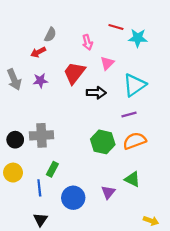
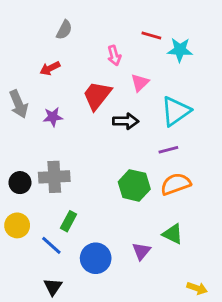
gray semicircle: (50, 35) -> (64, 30), moved
purple star: (40, 81) -> (53, 117), moved
blue line: (39, 188) -> (51, 245), turned -42

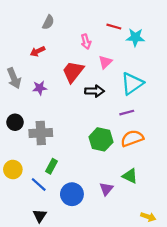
black circle: (20, 183) -> (15, 122), moved

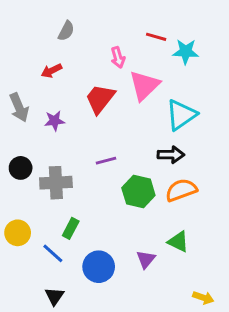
pink triangle: (105, 62) -> (144, 85), size x1.6
black arrow: (95, 91) -> (171, 155), moved
purple line: (127, 113) -> (106, 161), moved

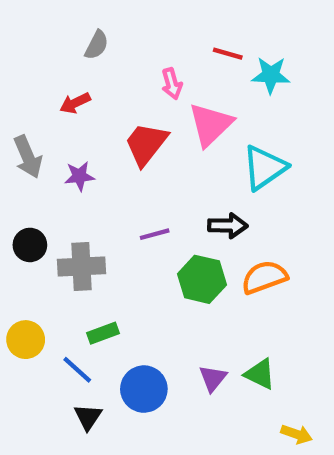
black arrow: (171, 155) -> (228, 226), moved
green rectangle: (71, 228) -> (103, 333), turned 42
green triangle: (178, 242) -> (260, 374), moved
black triangle: (54, 296) -> (88, 417), moved

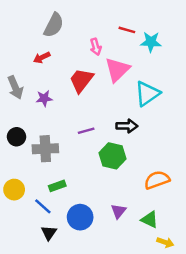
gray semicircle: (97, 45) -> (54, 25), size x1.5
orange semicircle: (264, 277) -> (157, 180), moved
green triangle: (260, 374) -> (150, 220), moved

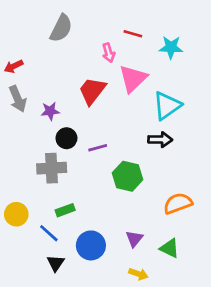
red line: (127, 30) -> (133, 34), moved
red arrow: (42, 58) -> (14, 66), moved
black arrow: (127, 126) -> (160, 140), moved
black circle: (16, 137) -> (66, 138), moved
yellow arrow: (165, 242) -> (138, 274), moved

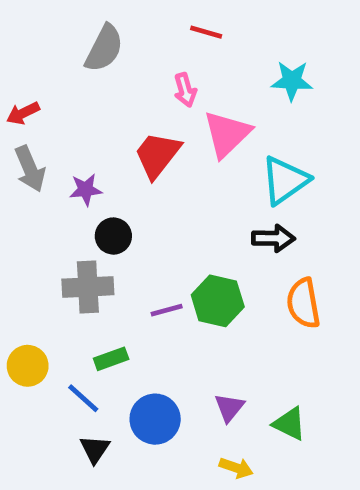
red line: (133, 34) -> (206, 32), moved
purple line: (98, 148) -> (167, 310), moved
orange semicircle: (178, 203) -> (303, 303), moved, turned -80

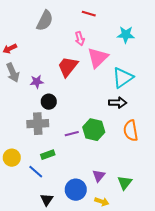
blue circle: (155, 419) -> (76, 190), moved
green triangle: (290, 424) -> (125, 183), turned 42
black triangle: (95, 449) -> (47, 200), moved

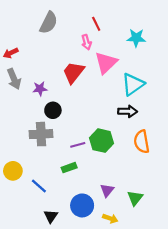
red line: (89, 14) -> (96, 24), moved, turned 48
green rectangle: (48, 155) -> (69, 168), moved

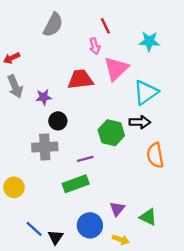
red trapezoid: (73, 72) -> (80, 79), turned 45
green hexagon: (102, 141) -> (111, 133), moved
green rectangle: (69, 168) -> (76, 184), size x1.5
blue line: (39, 186) -> (34, 229), moved
green triangle: (135, 198) -> (148, 217), turned -42

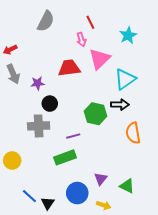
cyan star: (149, 41) -> (128, 35), turned -30

